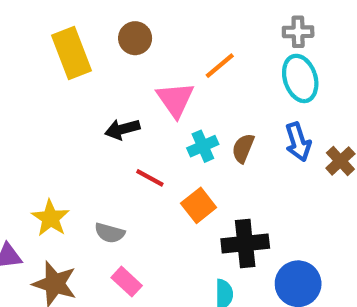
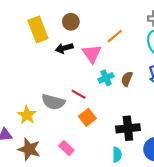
black arrow: (122, 129) -> (64, 48), moved
orange square: (199, 205) -> (87, 117), moved
gray semicircle: (110, 233) -> (53, 102), moved, size x1.5

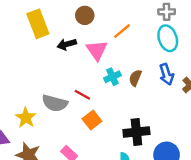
brown circle: (71, 22) -> (85, 15), moved

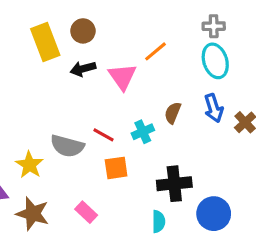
brown circle: (85, 15) -> (83, 31), moved
cyan cross: (112, 77) -> (143, 132), moved
orange square: (92, 120) -> (116, 168), turned 30

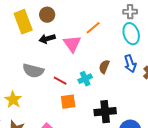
gray semicircle: (67, 146) -> (33, 71), moved

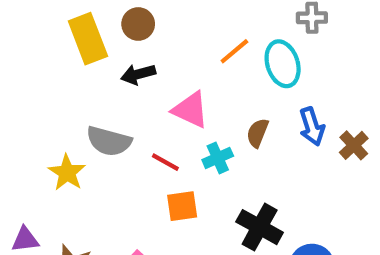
cyan ellipse: (131, 34) -> (283, 64), moved
pink triangle: (72, 44) -> (190, 110), moved, turned -30
yellow star: (13, 100) -> (67, 173), moved
black cross: (105, 112) -> (260, 227), turned 35

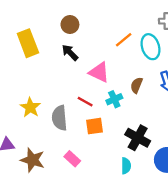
yellow rectangle: (88, 39) -> (28, 43), moved
black arrow: (138, 74) -> (70, 53), turned 60
gray semicircle: (109, 141) -> (59, 118), moved, turned 70

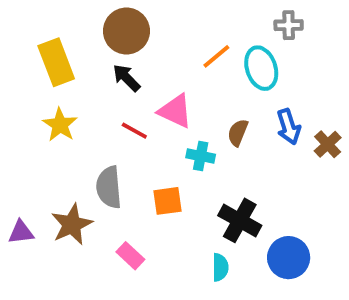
brown circle: (70, 25) -> (126, 31), size x1.5
cyan cross: (114, 99) -> (201, 156), turned 35
red line: (85, 102) -> (134, 131), moved
yellow star: (30, 107) -> (60, 125), moved
brown star: (33, 160) -> (72, 224), moved, turned 30

